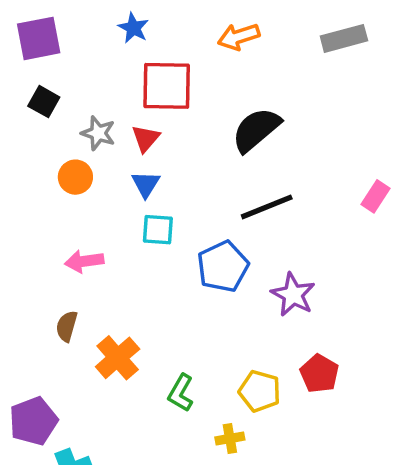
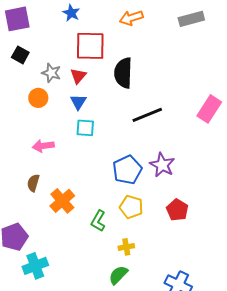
black semicircle: (256, 130) -> (123, 73), moved, turned -48
pink rectangle: (376, 196) -> (209, 109), size x1.5
blue pentagon: (223, 267) -> (127, 170), moved
yellow pentagon: (260, 391) -> (131, 207), moved

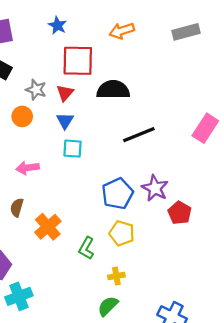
black semicircle: (123, 73) -> (113, 90), turned 88
red pentagon: (177, 210) -> (180, 213), moved

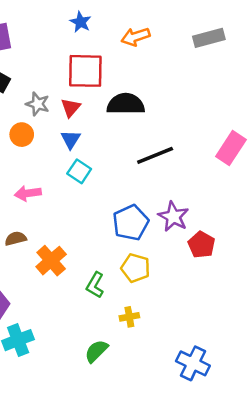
blue star: (57, 25) -> (80, 22), moved
cyan square: (72, 149) -> (79, 171), turned 30
brown semicircle: (17, 207) -> (16, 239), turned 60
green semicircle: (108, 306) -> (96, 351), moved

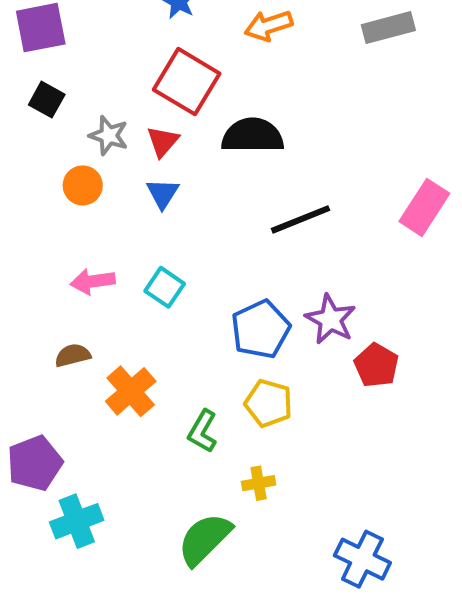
red square: (85, 71) -> (187, 82), turned 30
cyan square: (79, 171) -> (165, 287), moved
green semicircle: (96, 351) -> (205, 539), size x1.4

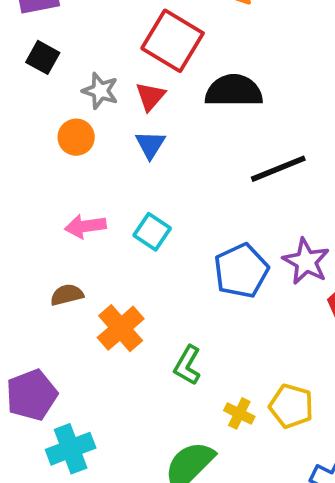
yellow pentagon: (269, 403) -> (291, 406), moved
yellow cross: (259, 483) -> (239, 413), turned 36

